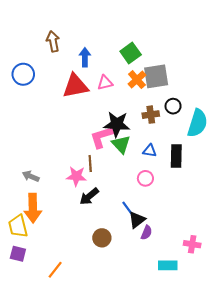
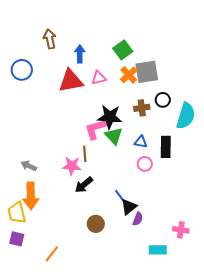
pink circle: (145, 178) -> (145, 164), moved

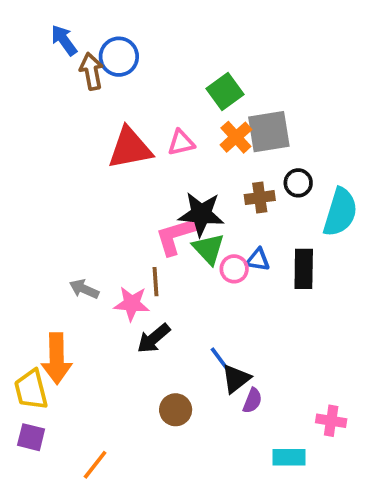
blue arrow: (80, 54) -> (64, 40), moved, turned -36
blue circle: (22, 70) -> (119, 57), moved
pink circle: (145, 164) -> (234, 269), moved
gray arrow: (29, 166) -> (84, 289), moved

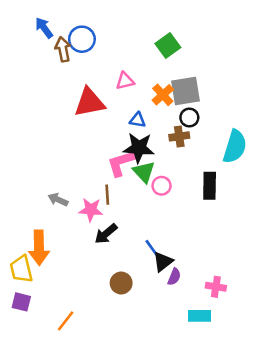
green square: (225, 91) -> (168, 45), moved
pink triangle: (181, 143) -> (125, 81), moved
black circle: (298, 183) -> (189, 118), moved
blue triangle: (258, 260) -> (138, 120), moved
pink cross: (331, 421) -> (216, 287), moved

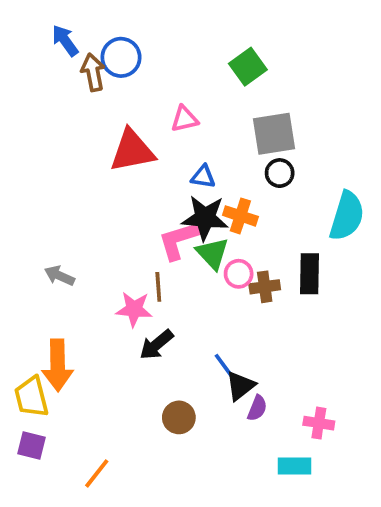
orange cross: (163, 95) -> (240, 216), moved, turned -30
brown cross: (179, 136) -> (265, 287), moved
gray arrow: (58, 200) -> (59, 276), moved

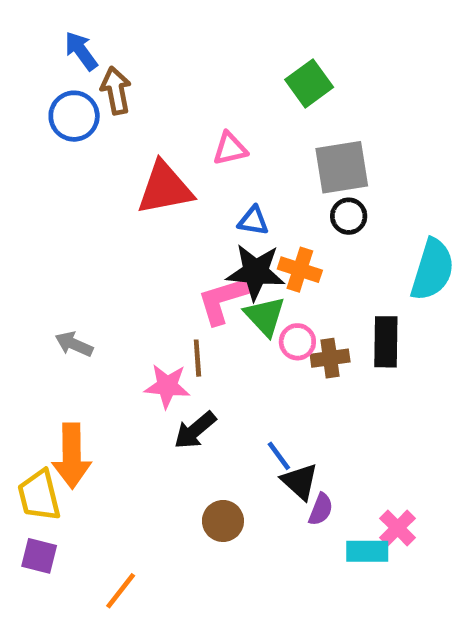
blue circle: (121, 57) -> (74, 116), moved
black triangle: (240, 386) -> (300, 481), turned -40
pink cross: (319, 423) -> (398, 528), turned 36
cyan rectangle: (295, 466) -> (367, 551), moved

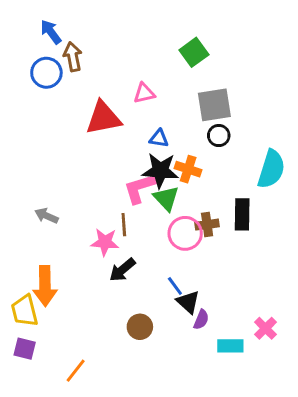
pink circle: (297, 342) -> (185, 233), moved, size x1.5
pink cross: (398, 528) -> (265, 328), moved

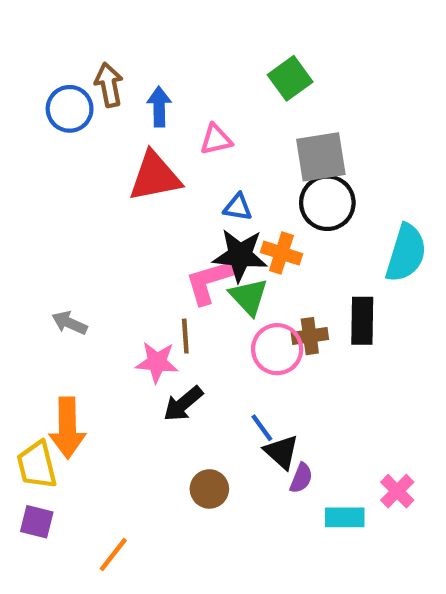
blue arrow: (51, 32) -> (159, 107), moved, turned 35
black circle: (219, 136) -> (327, 203), size x1.6

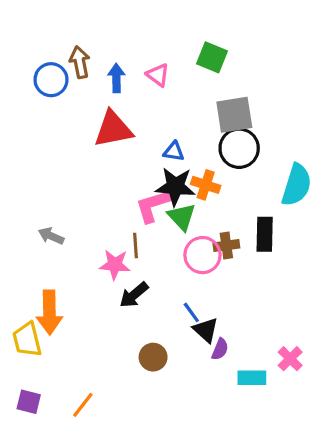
green square: (290, 78) -> (212, 57), turned -32
pink triangle: (216, 139) -> (158, 75), moved, turned 50
purple square: (37, 522) -> (29, 402), moved

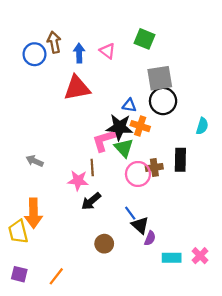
blue triangle: (174, 151) -> (129, 105), moved
cyan semicircle: (297, 185) -> (202, 126), size x0.6
pink cross: (290, 359) -> (200, 256), moved

